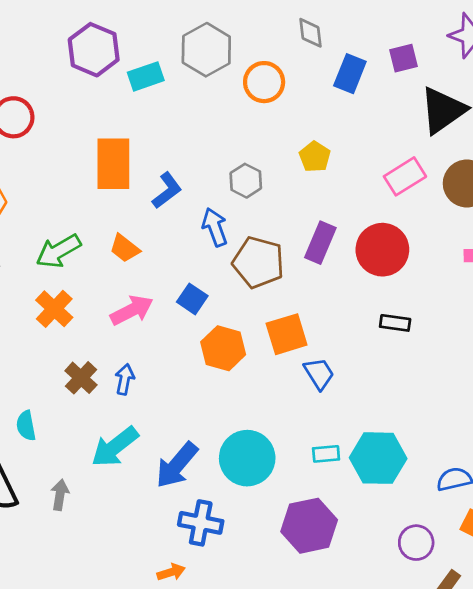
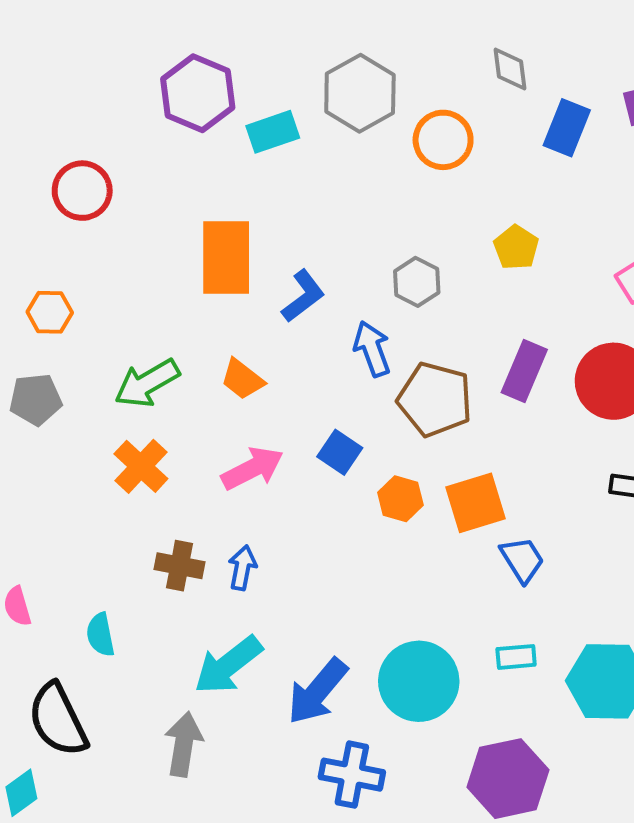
orange hexagon: (223, 348) -> (400, 499), moved, size x0.7
brown cross: (81, 378) -> (179, 566), turned -32
cyan rectangle: (326, 454) -> (516, 657), moved
gray arrow: (60, 495) -> (184, 744), moved, size x1.4

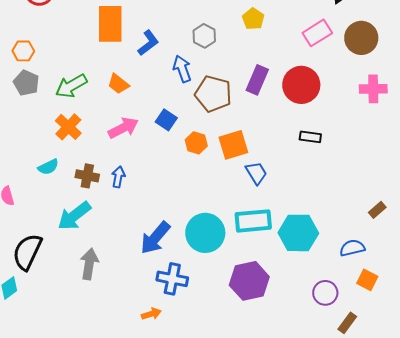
gray pentagon: (36, 399) -> (26, 83), moved, turned 30
cyan semicircle: (100, 635) -> (48, 167), moved, turned -105
cyan rectangle: (516, 657) -> (253, 221), size x1.8
cyan arrow: (228, 665) -> (74, 216), moved
black semicircle: (58, 720) -> (27, 252), turned 51

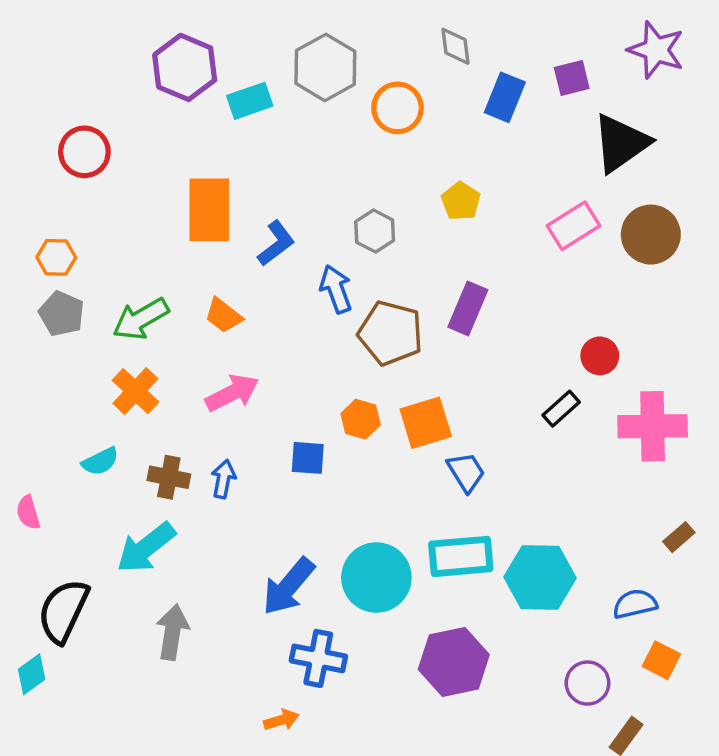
red circle: (301, 85) -> (600, 356), moved, size x0.6
pink cross: (373, 89) -> (653, 426), moved, size x1.4
blue square: (166, 120) -> (308, 458), moved, turned -30
black rectangle: (310, 137) -> (561, 409), turned -50

